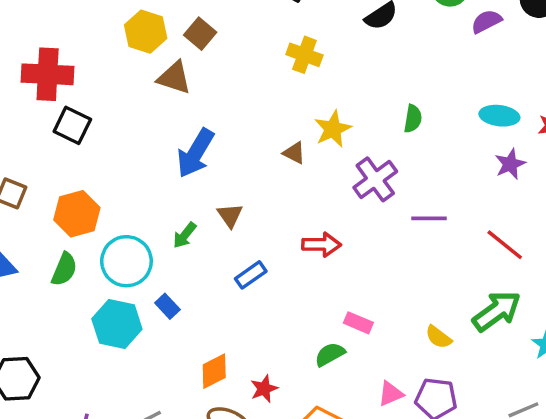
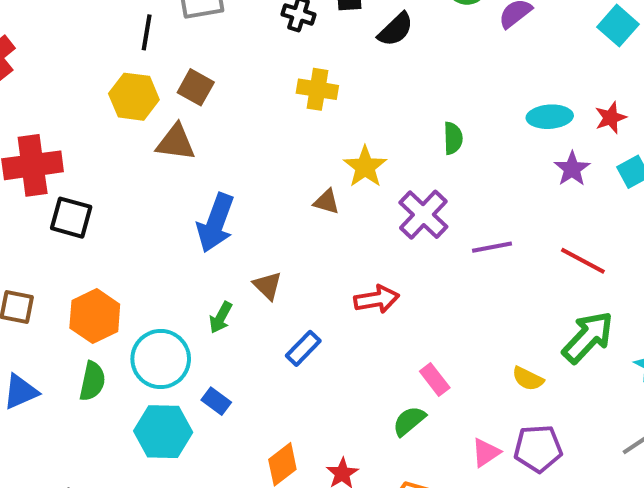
pink rectangle: (358, 323) -> (435, 380), turned 40

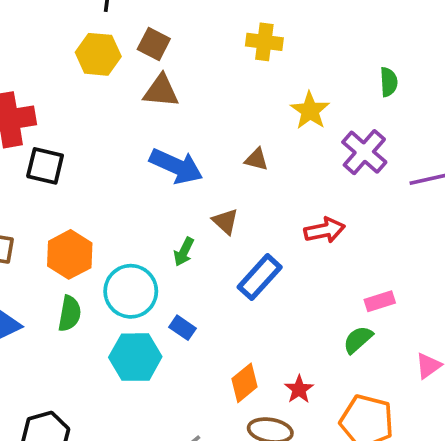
brown triangle: (176, 142) -> (161, 91), moved
brown triangle: (327, 202) -> (256, 159), moved
blue arrow: (216, 223) -> (176, 166), turned -84
blue rectangle: (303, 348) -> (260, 277), size x1.4
pink rectangle: (435, 380) -> (380, 301), turned -68

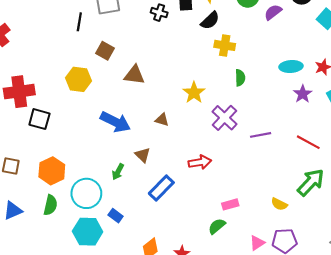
yellow cross: (264, 42) -> (225, 45), moved
yellow hexagon: (98, 54) -> (79, 79), moved
brown triangle: (161, 91) -> (134, 75), moved

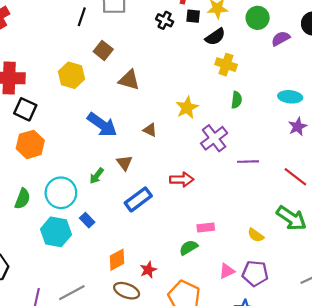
orange hexagon: (52, 171) -> (30, 144), moved
green arrow: (311, 182) -> (291, 218), turned 72

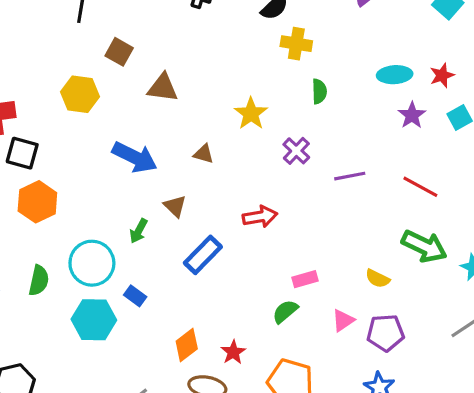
purple cross: (214, 138) -> (296, 151), size x0.7
pink triangle: (227, 271) -> (343, 320), moved

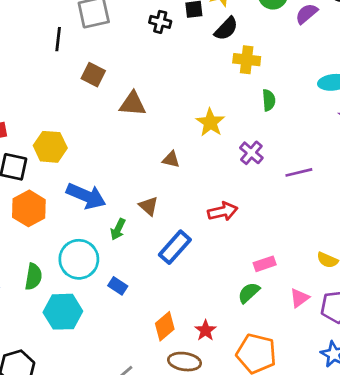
yellow hexagon: (80, 94) -> (50, 147), moved
blue arrow: (135, 157) -> (86, 196), moved
cyan hexagon: (94, 320) -> (63, 312), moved

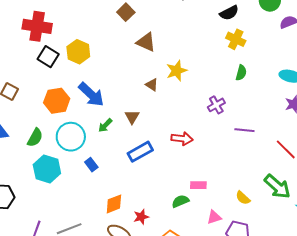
yellow star: (210, 122) -> (177, 71), moved
brown triangle: (171, 159) -> (152, 85), moved
orange hexagon: (29, 208) -> (57, 101), moved

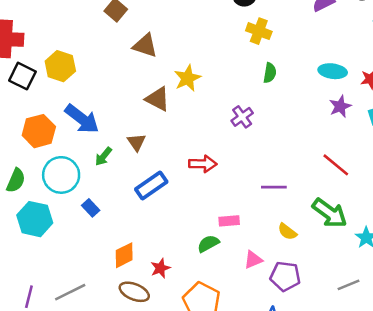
brown triangle: (152, 85) -> (158, 99), size x1.5
purple line: (244, 130) -> (274, 187), moved

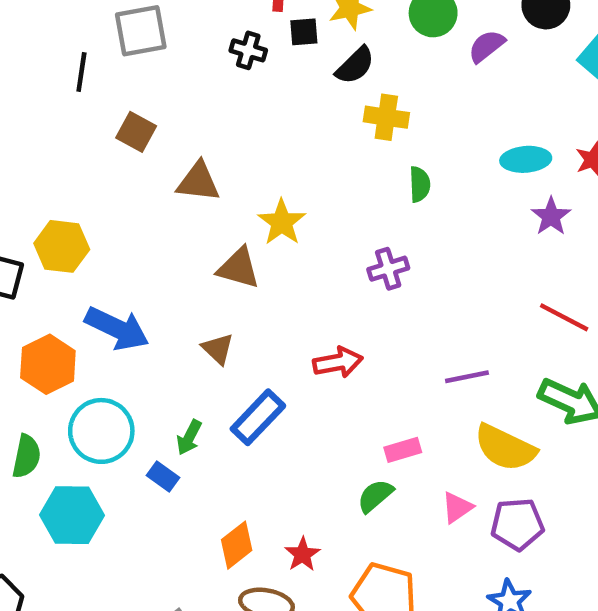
purple cross: (242, 117) -> (388, 269), turned 30
green arrow: (103, 156) -> (189, 437), moved
yellow semicircle: (287, 232) -> (505, 448), size x1.8

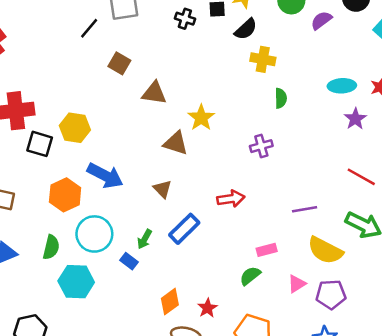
black line: (81, 72) -> (89, 28), turned 30

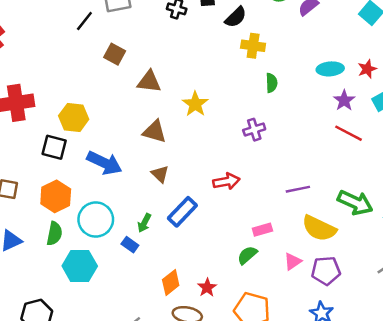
brown triangle: (176, 143) -> (155, 132), moved
black square: (40, 144) -> (54, 147), moved
red line: (361, 177) -> (348, 133), moved
orange hexagon: (65, 195) -> (56, 196), moved

